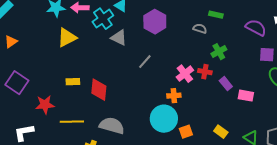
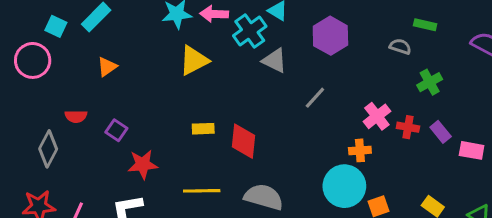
red cross: (205, 72) -> (408, 127), moved
purple square: (17, 83) -> (116, 130), size x0.6
red star: (45, 105) -> (143, 164), moved

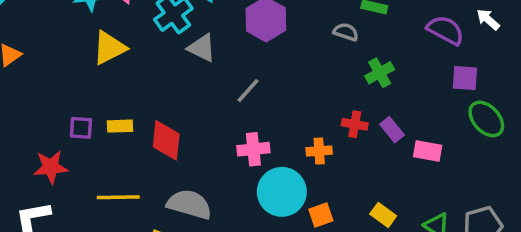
pink cross: (377, 116) -> (253, 149), moved, turned 32
purple square: (116, 130) -> (81, 128), moved, turned -30
orange cross: (360, 150) -> (319, 151), moved

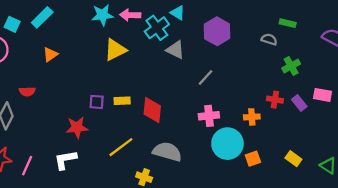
pink rectangle: (428, 151) -> (322, 95), moved
yellow line: (118, 197) -> (121, 147), turned -36

